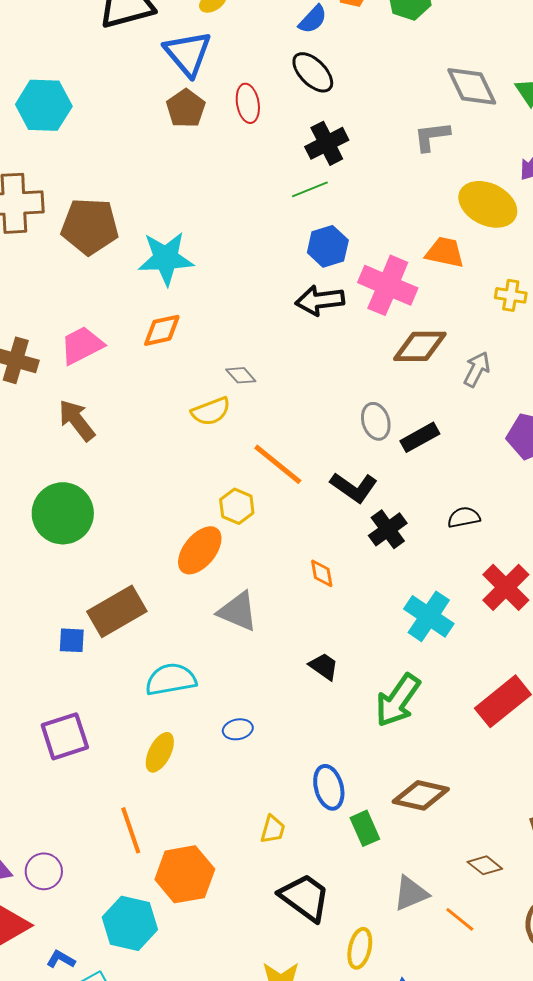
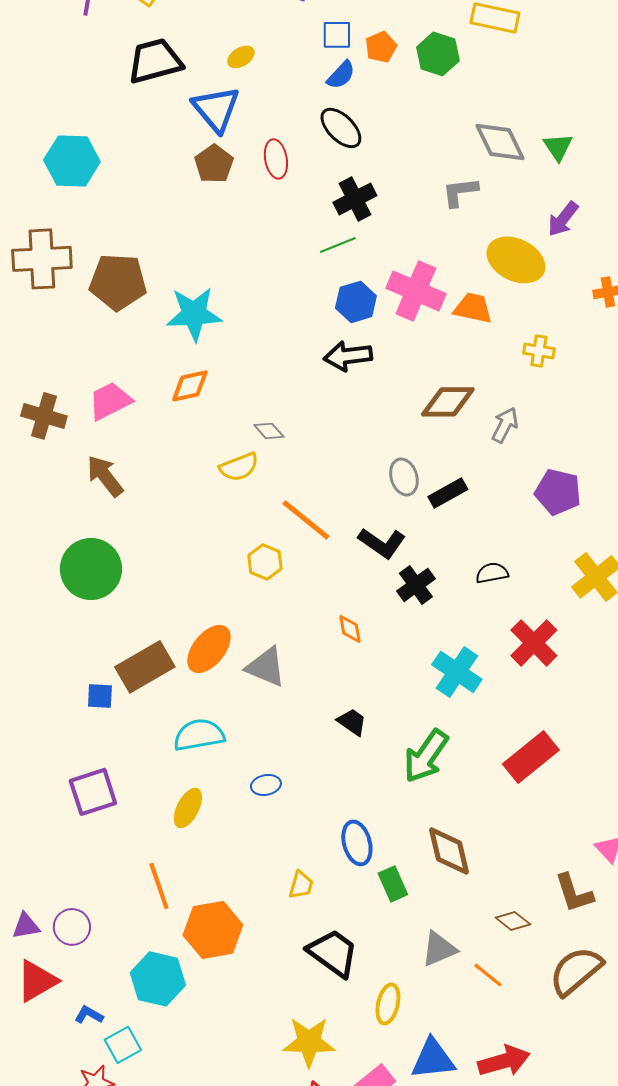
pink cross: (388, 285) -> (416, 291), moved
orange ellipse: (200, 550) -> (209, 649), moved
brown diamond: (421, 795) -> (449, 851), turned 64

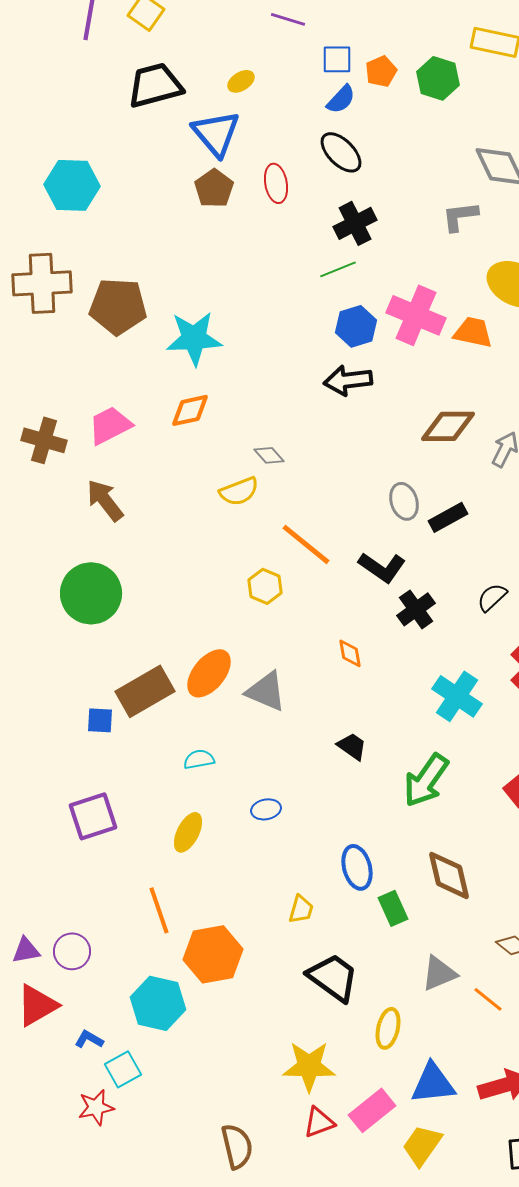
black semicircle: (492, 573) -> (492, 597), turned -32
cyan semicircle: (199, 735) -> (199, 759), size x0.6

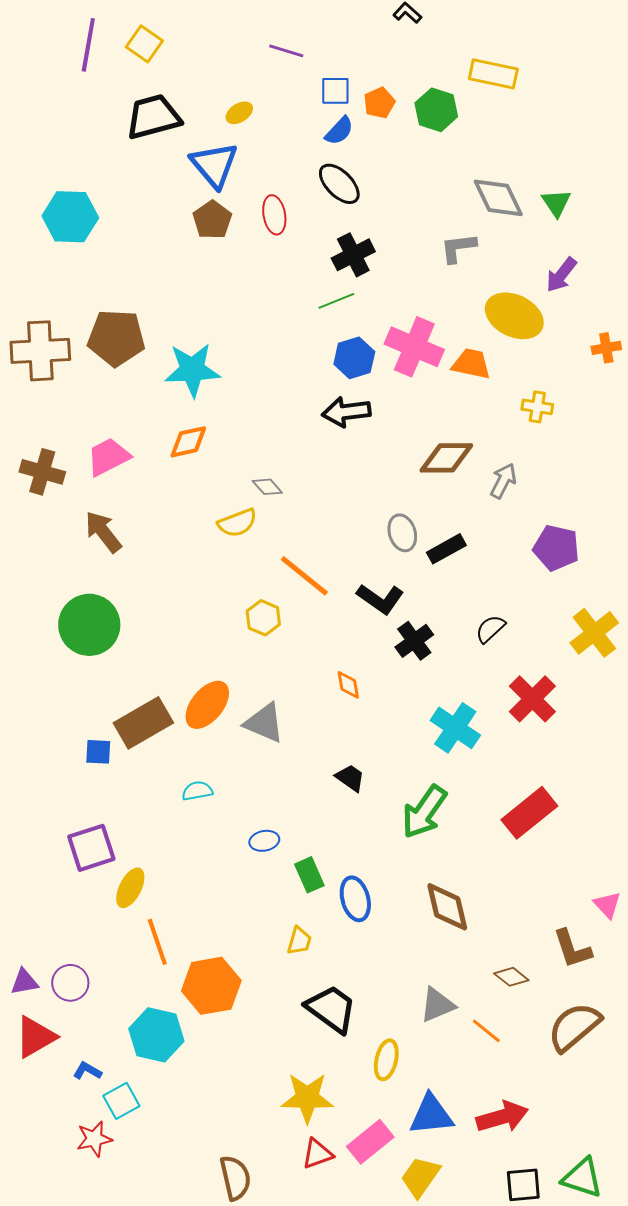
brown cross: (42, 283) -> (40, 351), moved
yellow ellipse: (188, 832) -> (130, 888), moved
green rectangle: (393, 908) -> (309, 875), moved

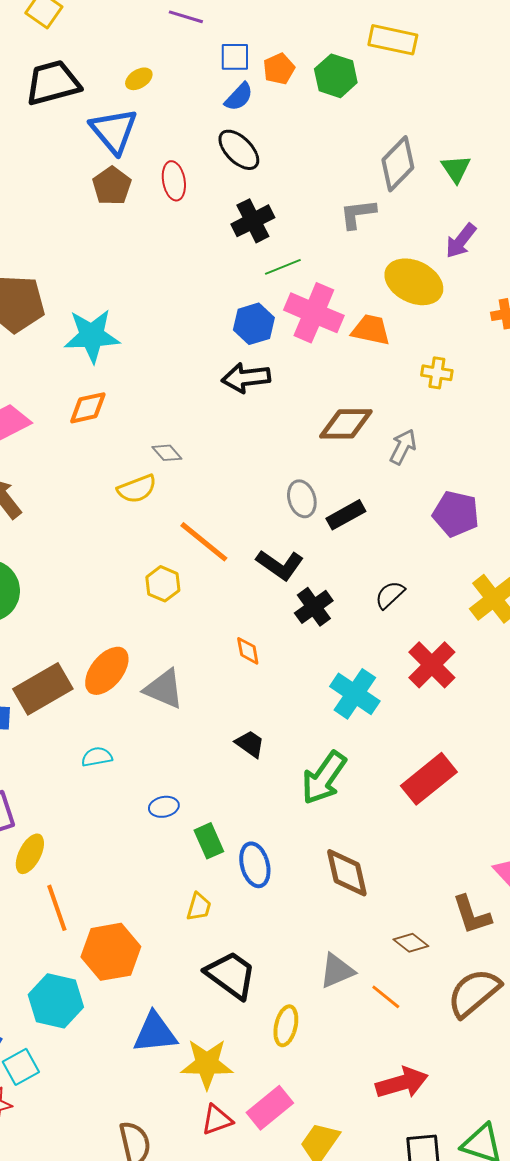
gray diamond: (498, 198) -> (398, 164), turned 70
green line: (336, 301) -> (283, 267), moved
blue triangle: (431, 1115) -> (155, 1033), moved

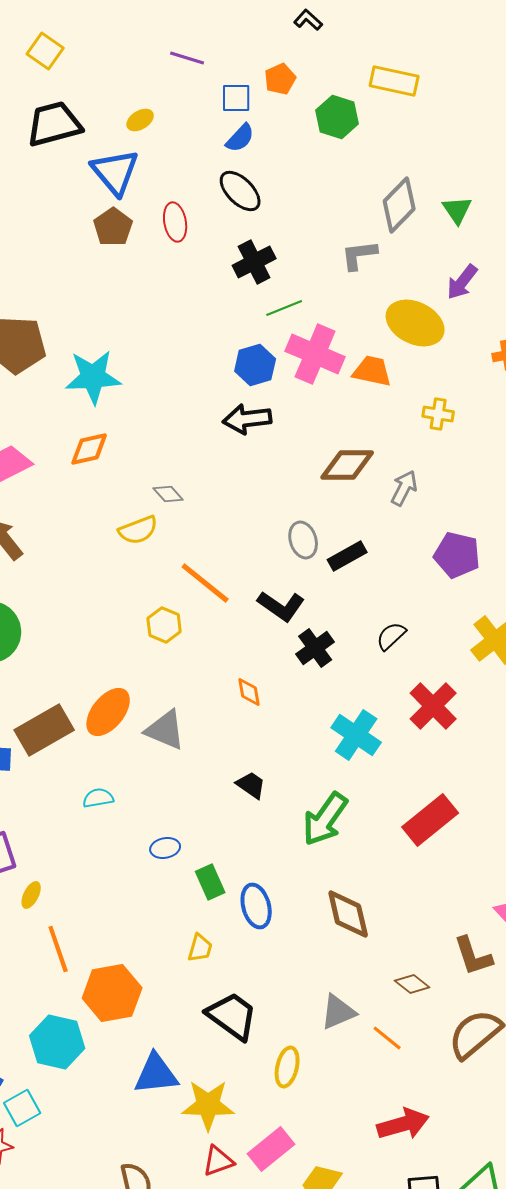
orange pentagon: (279, 69) -> (280, 79), moved
yellow ellipse: (30, 854) -> (31, 895), size x0.7

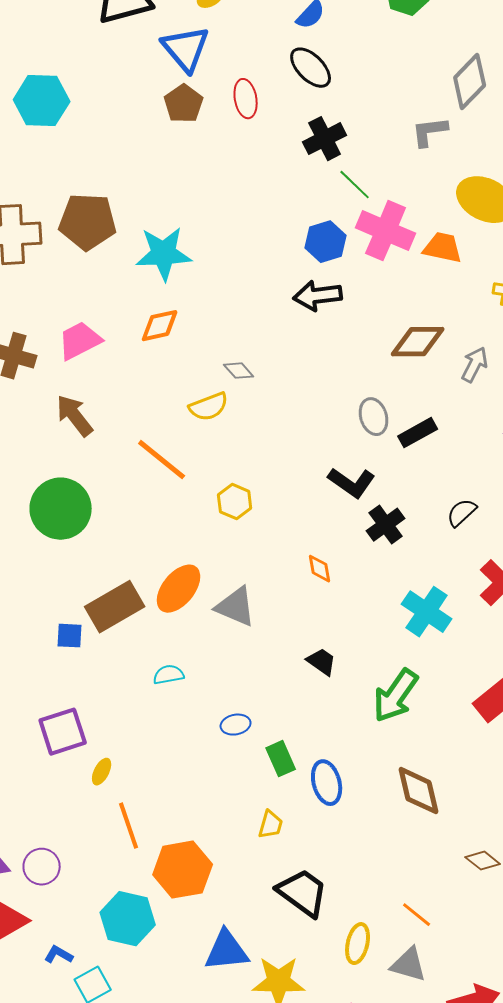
green line: (284, 308) -> (355, 185), turned 66
orange line: (205, 583) -> (162, 460), moved
gray triangle: (338, 1012) -> (409, 965), moved, turned 39
orange line: (387, 1038) -> (417, 915), moved

